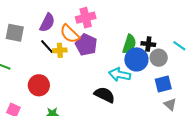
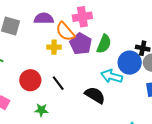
purple semicircle: (47, 23) -> (44, 18), turned -120
green semicircle: (129, 44) -> (104, 44), moved
black line: (47, 47) -> (58, 83), moved

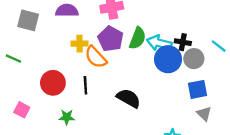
orange semicircle: (65, 32) -> (96, 57), moved
cyan arrow: (112, 76) -> (159, 43), moved
black line: (58, 83) -> (85, 85), turned 35

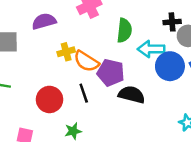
purple pentagon: (111, 39) -> (111, 73), moved
cyan arrow: (159, 43) -> (151, 49), moved
blue circle: (168, 59) -> (170, 66), moved

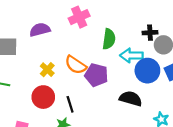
yellow cross: (66, 52) -> (47, 70), moved, turned -32
black line: (84, 93) -> (70, 104), moved
black semicircle: (132, 95) -> (131, 99), moved

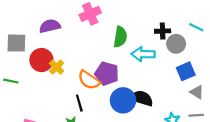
orange semicircle: (76, 65) -> (89, 80), moved
blue circle: (147, 71) -> (123, 100), moved
red circle: (43, 97) -> (41, 60), moved

